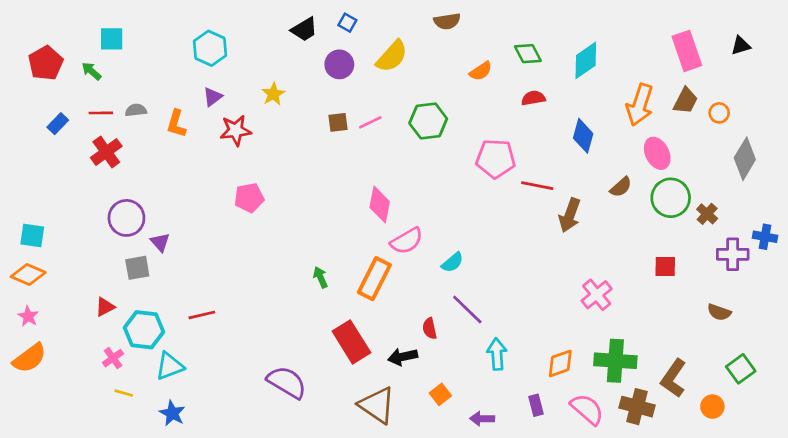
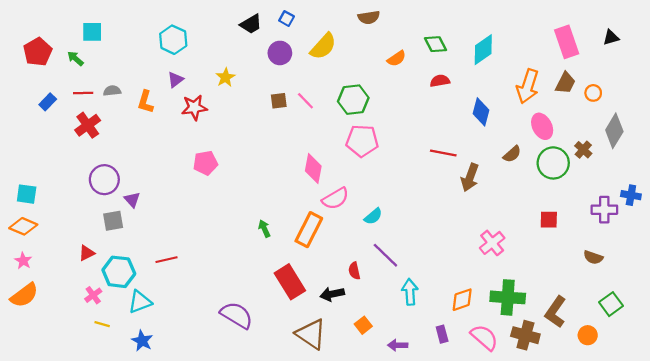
pink line: (370, 122) -> (305, 101), turned 72
pink pentagon: (496, 159) -> (362, 141), moved
brown cross: (707, 214) -> (583, 150), moved

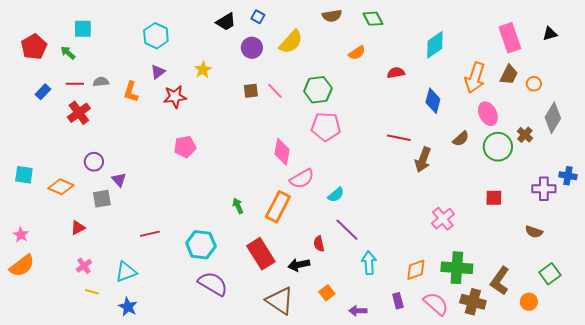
green diamond: (435, 44) -> (373, 19), moved
purple circle: (104, 180) -> (94, 162), size x0.7
orange diamond: (23, 226) -> (61, 187), moved
cyan hexagon: (119, 272) -> (201, 245), moved

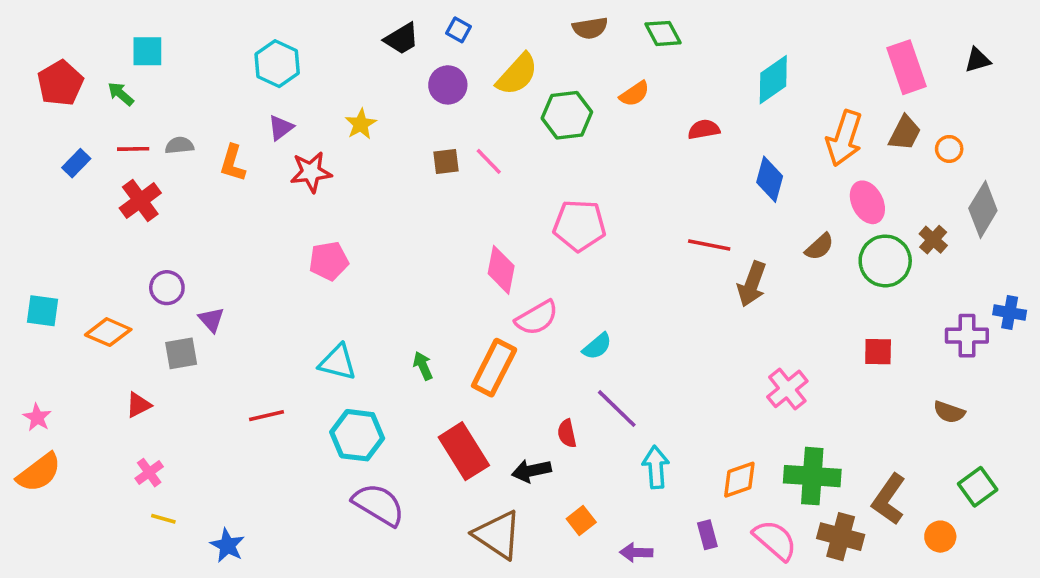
green hexagon: (318, 90) -> (567, 115), moved
cyan triangle: (126, 272) -> (338, 362), moved, turned 35

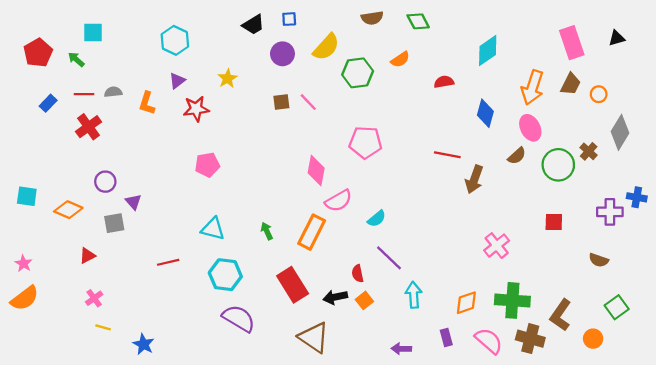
blue square: (458, 30) -> (289, 19), turned -32
pink ellipse: (867, 202) -> (530, 128), moved
orange square: (581, 521) -> (364, 300), moved

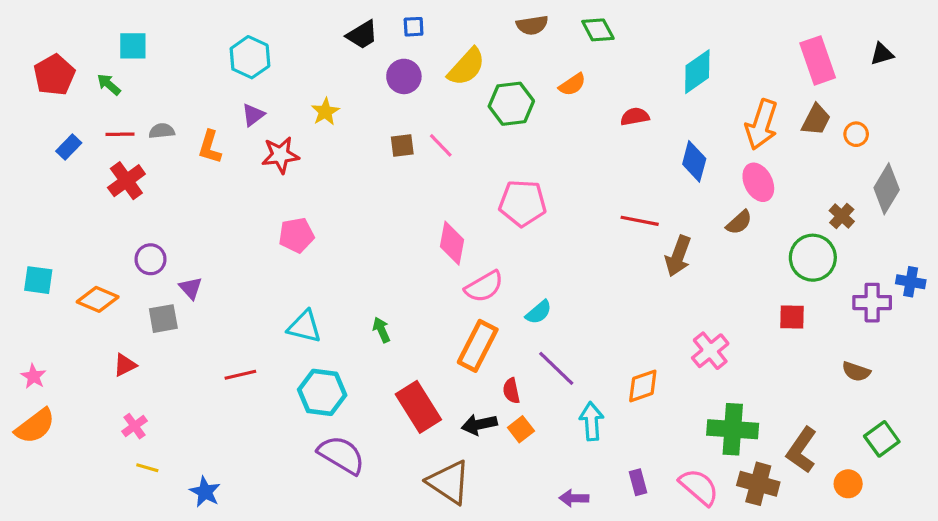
green circle: (558, 165) -> (813, 258), moved
orange rectangle: (312, 232) -> (478, 346), moved
orange diamond: (466, 303) -> (643, 386), moved

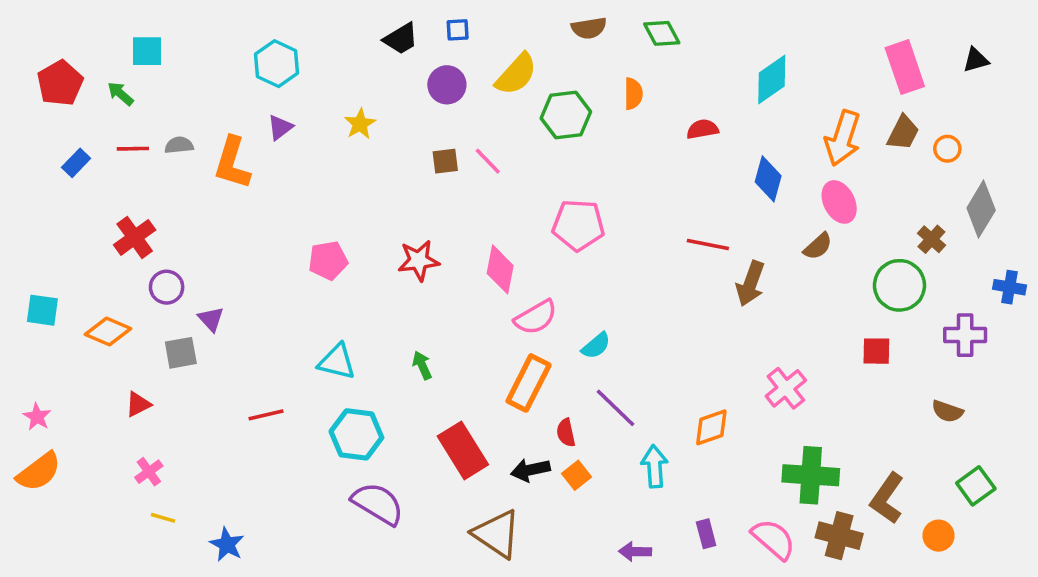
orange semicircle: (572, 84) -> (633, 94), turned -56
orange L-shape: (210, 147) -> (232, 163), size x1.4
red star: (280, 155) -> (419, 261), moved
red cross: (126, 181) -> (135, 237), moved
blue cross: (911, 282) -> (1009, 287), moved

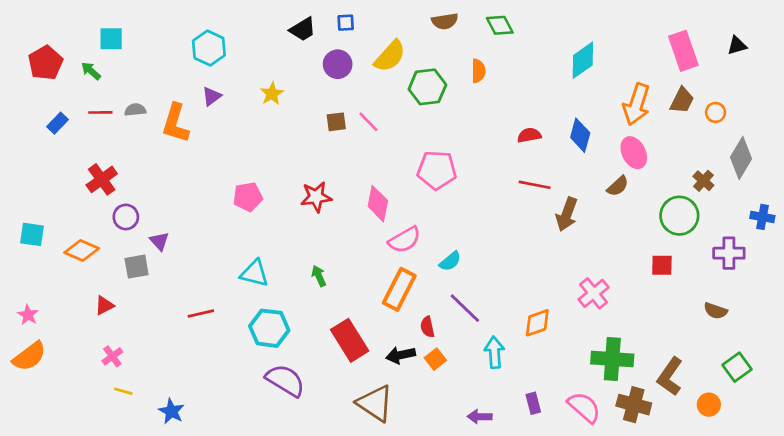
red semicircle: (702, 129) -> (529, 135), moved

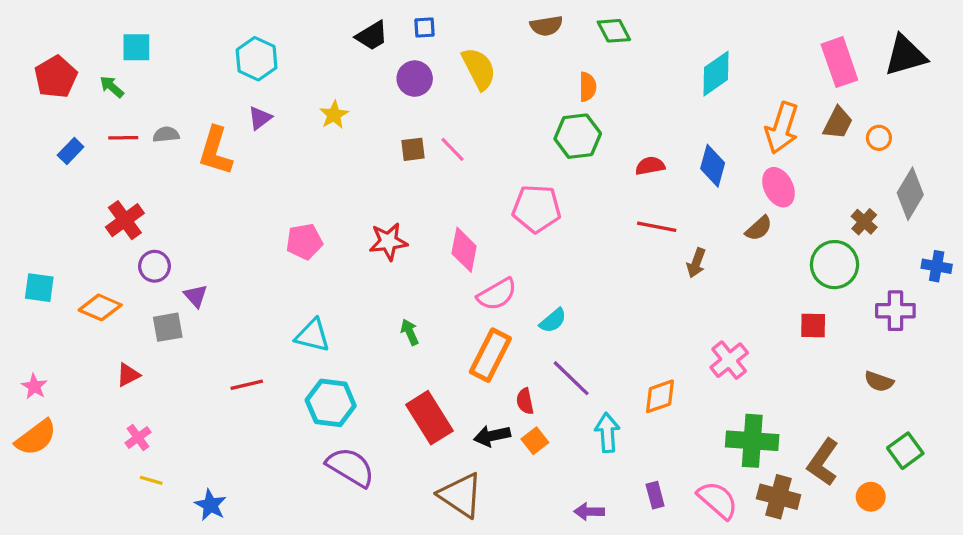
black triangle: (737, 45) -> (905, 55), size x1.8
yellow semicircle: (390, 56) -> (479, 69), turned -69
green hexagon: (427, 87) -> (578, 136), moved
brown arrow: (567, 214) -> (696, 263), size x0.7
green arrow: (319, 276) -> (410, 332), moved

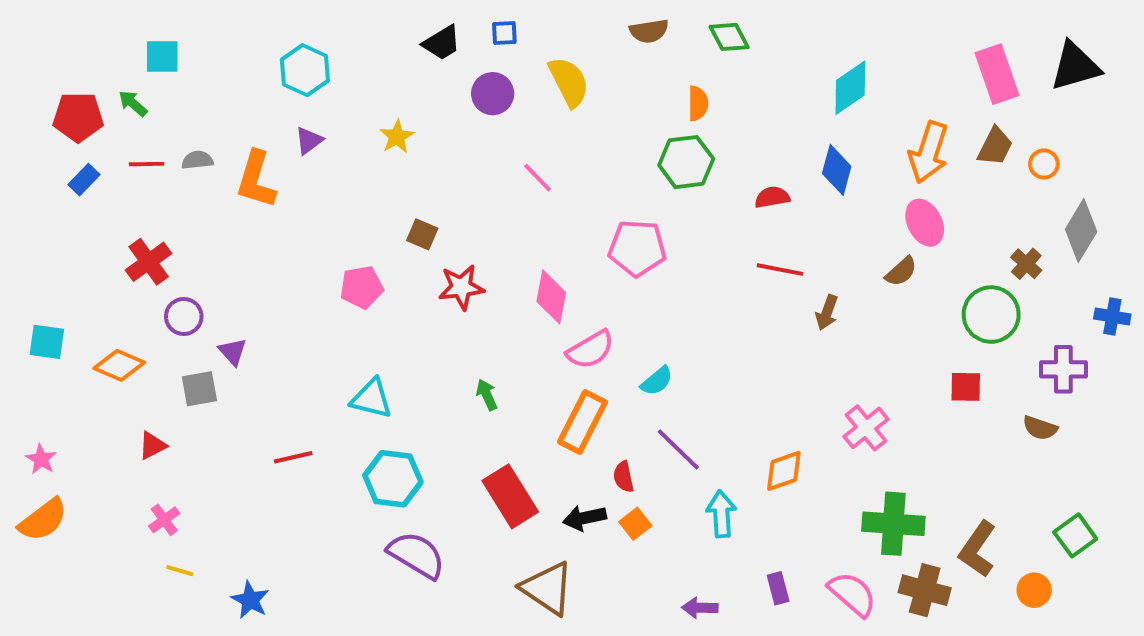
red pentagon: (56, 77) -> (78, 117), moved, turned 30
brown square: (413, 149) -> (422, 234), moved, turned 30
blue diamond: (713, 166) -> (837, 170), moved
brown semicircle: (879, 381) -> (1040, 428), moved

